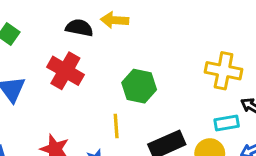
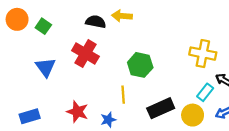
cyan rectangle: (227, 123) -> (205, 92), turned -42

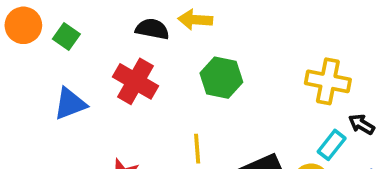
green hexagon: (140, 65) -> (221, 78), moved
blue triangle: (46, 67) -> (70, 104), turned 45

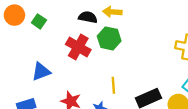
green hexagon: (221, 78) -> (109, 38), moved
blue triangle: (70, 104) -> (41, 71), moved

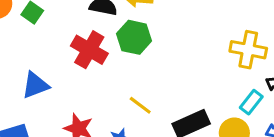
yellow line: (113, 85) -> (140, 105), turned -49

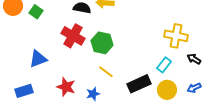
green hexagon: (134, 37) -> (102, 43), moved
cyan rectangle: (251, 102) -> (164, 65), moved

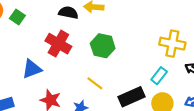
green hexagon: (102, 43) -> (103, 46), moved
blue triangle: (38, 59) -> (32, 69), moved

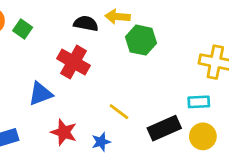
green hexagon: (103, 46) -> (141, 40), moved
cyan rectangle: (159, 76) -> (199, 102), turned 49

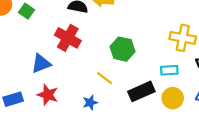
green hexagon: (141, 40) -> (122, 49), moved
red star: (64, 132) -> (48, 95), moved

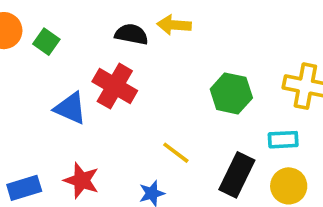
green hexagon: (122, 49) -> (231, 93), moved
blue triangle: (41, 64) -> (70, 108), moved, turned 45
black rectangle: (141, 91) -> (237, 175), turned -40

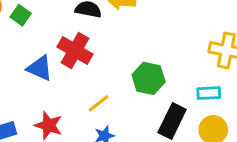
green hexagon: (231, 93) -> (149, 78), moved
yellow line: (176, 153) -> (99, 103), moved, turned -75

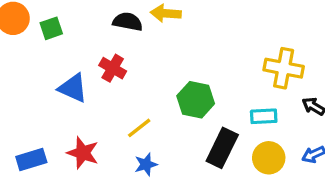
green square: (21, 15) -> (51, 28), turned 36
red cross: (75, 50) -> (113, 68), size x0.7

